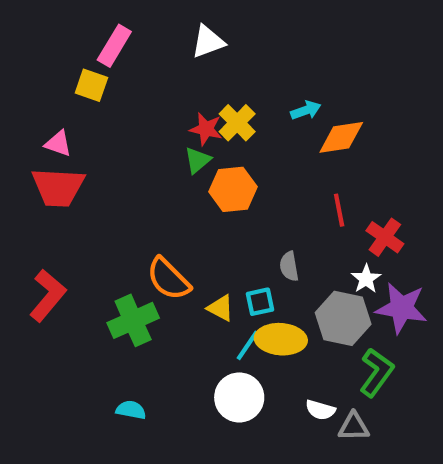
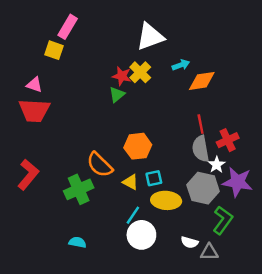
white triangle: (208, 42) -> (150, 37), moved, size x1.4
orange hexagon: (233, 189) -> (138, 146), moved
red cross: (385, 237) -> (228, 140), turned 30
gray semicircle: (289, 266) -> (201, 149), moved, size x1.5
cyan line: (248, 345) -> (133, 215), moved

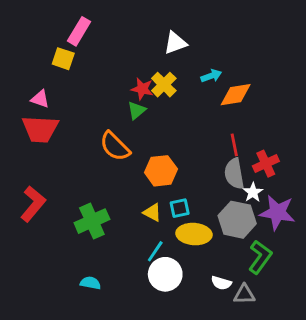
white triangle: (150, 37) -> (175, 43), size x0.7
orange semicircle: (100, 165) -> (115, 146), moved

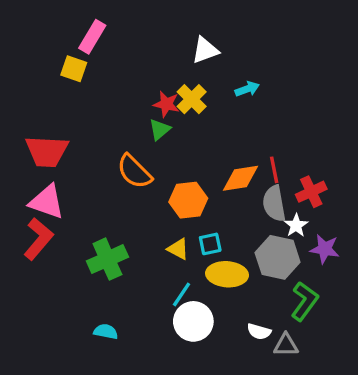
orange diamond: (236, 95) -> (240, 178), moved
pink triangle: (40, 99) -> (47, 202), moved, size x1.6
purple star: (277, 212) -> (325, 249), size x0.7

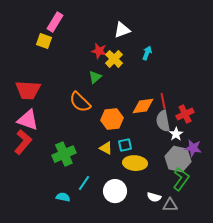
cyan arrow: (247, 89) -> (147, 53), turned -48
red star: (166, 104) -> (99, 51), moved
gray hexagon: (278, 257) -> (178, 159), moved
cyan line: (182, 294) -> (84, 183), moved

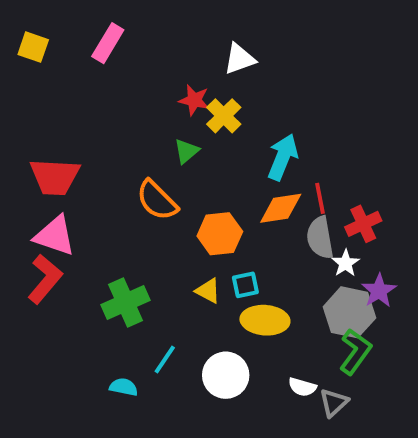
yellow square: (44, 41) -> (33, 47), moved
cyan arrow: (147, 53) -> (283, 157), moved, size x1.6
purple star: (193, 148) -> (379, 291), turned 30
gray triangle: (170, 205) -> (334, 403), turned -42

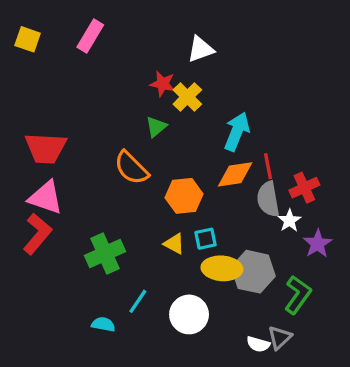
gray hexagon: (349, 312) -> (253, 272), moved
white semicircle: (302, 387) -> (258, 344), moved

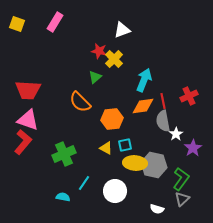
red cross: (304, 188) -> (189, 96), moved
gray triangle: (280, 338) -> (182, 199), moved

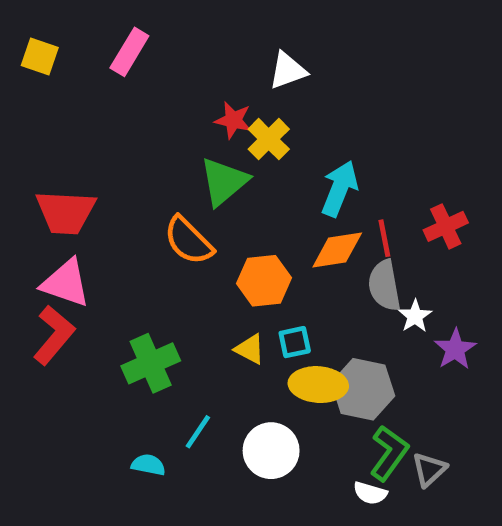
green triangle: (95, 77) -> (224, 182), size x1.6
green L-shape: (181, 179) -> (389, 453), moved

